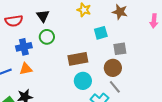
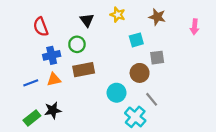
black triangle: (43, 16) -> (87, 20), moved
red semicircle: (14, 21) -> (41, 27), turned 78
brown rectangle: (78, 59) -> (84, 70), moved
brown circle: (113, 68) -> (140, 73), moved

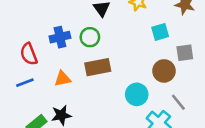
red semicircle: (41, 27) -> (29, 54), moved
blue cross: (52, 55) -> (60, 37), moved
blue line: (31, 83) -> (25, 83), moved

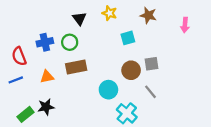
gray square: (185, 53) -> (152, 64), moved
gray line: (178, 102) -> (150, 92), moved

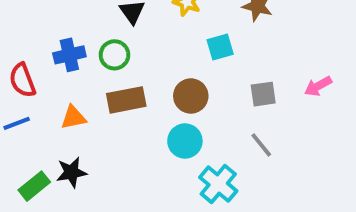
pink arrow: (185, 25) -> (318, 86), moved, turned 56
brown circle: (131, 70) -> (191, 96), moved

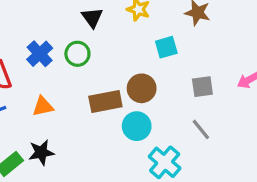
blue cross: (69, 55) -> (40, 54), turned -30
brown rectangle: (126, 100) -> (105, 101), moved

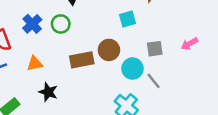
cyan circle: (137, 126) -> (132, 69), moved
black star: (41, 152) -> (48, 92), moved, turned 30

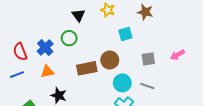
blue cross: (32, 24) -> (45, 48), moved
cyan circle: (132, 69) -> (122, 83), moved
gray line: (154, 81) -> (147, 86), turned -32

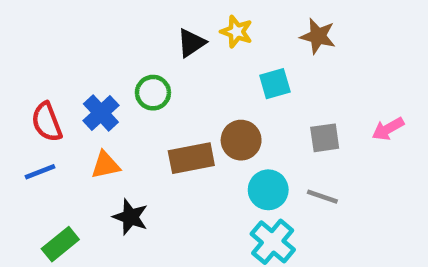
black triangle: (79, 15) -> (191, 43), moved, turned 32

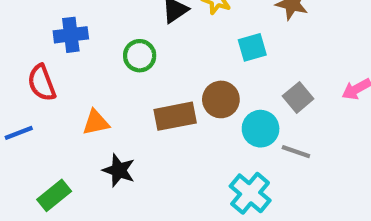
blue cross: (101, 113) -> (71, 35), moved, turned 36
gray square: (325, 138) -> (298, 97), turned -32
blue line: (40, 172) -> (19, 133), moved
cyan circle: (268, 190) -> (261, 129), moved

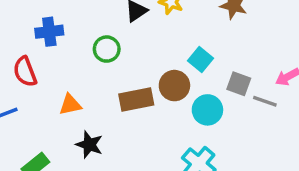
cyan square: (252, 47) -> (201, 59), moved, turned -35
gray square: (298, 97) -> (239, 84), turned -30
gray line: (296, 152) -> (265, 101), moved

